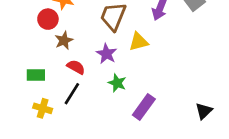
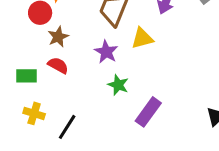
red semicircle: (76, 67) -> (58, 65), moved
black line: (72, 94) -> (67, 127), moved

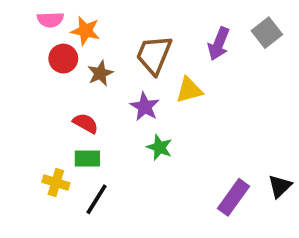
brown star: (58, 37) -> (100, 73), moved
green rectangle: (27, 76) -> (87, 158), moved
purple rectangle: (148, 112) -> (234, 197), moved

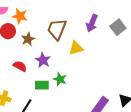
gray square: (267, 33) -> (118, 27), moved
purple star: (145, 107) -> (43, 60), moved
green rectangle: (87, 158) -> (42, 85), moved

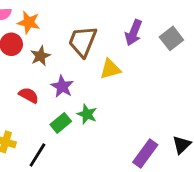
green rectangle: (42, 85) -> (61, 123), turned -40

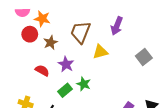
gray square: (171, 38) -> (144, 57), moved

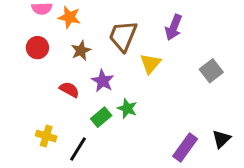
red circle: (30, 34) -> (37, 48), moved
yellow triangle: (100, 52) -> (150, 64), turned -35

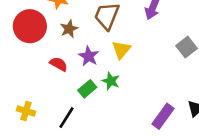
red circle: (37, 48) -> (30, 26), size x1.6
yellow triangle: (150, 64) -> (121, 50), moved
yellow cross: (46, 136) -> (26, 111), moved

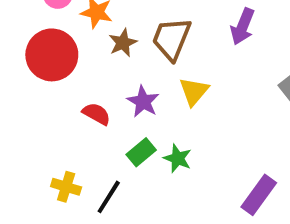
brown star: (69, 29) -> (123, 43), moved
green star: (111, 81) -> (178, 158), moved
yellow cross: (26, 111) -> (66, 187), moved

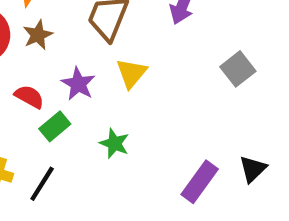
brown star: (123, 43) -> (38, 35), moved
green rectangle: (141, 152) -> (55, 126), moved

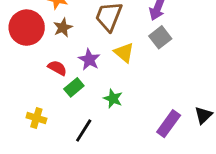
gray square: (238, 69) -> (160, 37), moved
yellow triangle: (131, 73) -> (124, 53), turned -30
black line: (42, 184) -> (84, 131), moved

